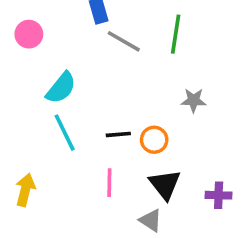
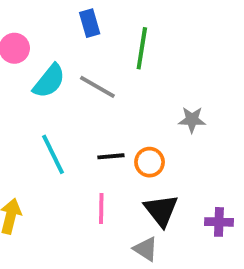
green line: (176, 34) -> (142, 48), moved
gray line: (124, 41) -> (97, 87), moved
cyan semicircle: (61, 88) -> (49, 81), moved

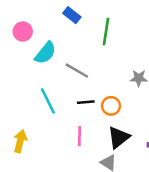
blue rectangle: (90, 23) -> (72, 15), turned -36
gray line: (97, 87) -> (77, 71), moved
black triangle: (161, 210) -> (119, 137), turned 30

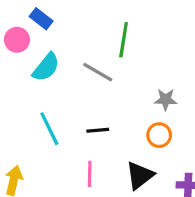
blue rectangle: (72, 15) -> (41, 19), moved
gray line: (77, 71) -> (98, 72), moved
orange circle: (111, 106) -> (159, 135), moved

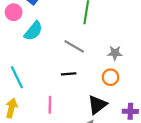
gray line: (98, 72) -> (74, 46), moved
cyan line: (49, 129) -> (17, 77), moved
pink line: (90, 174) -> (50, 105), moved

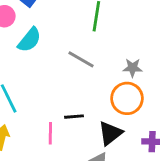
black line: (69, 74) -> (74, 117), moved
orange circle: (110, 77) -> (127, 98), size x1.5

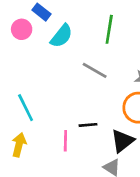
cyan semicircle: (29, 40) -> (61, 36), moved

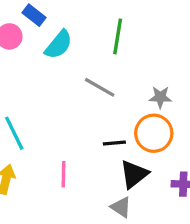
black line: (88, 125) -> (114, 143), moved

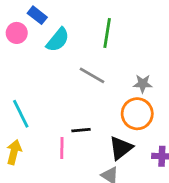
black line: (114, 143) -> (81, 130), moved

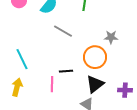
gray line: (92, 75) -> (63, 31), moved
orange circle: (137, 114) -> (95, 57), moved

